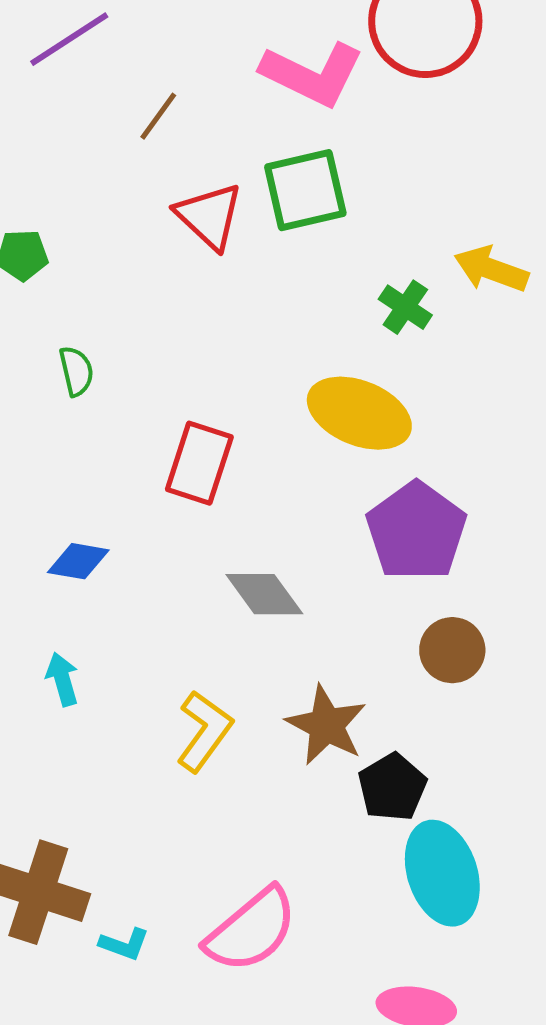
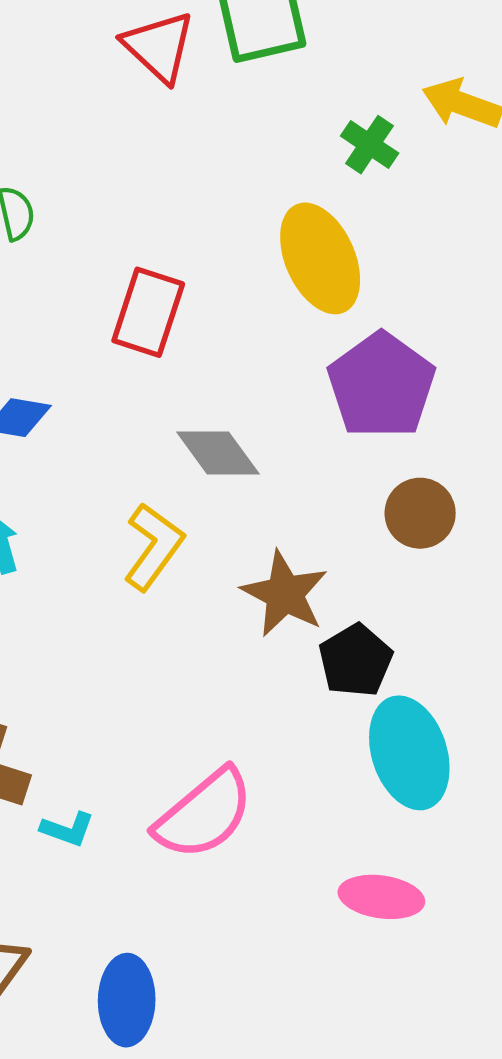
yellow ellipse: (359, 413) -> (320, 258), turned 44
yellow L-shape: (204, 731) -> (154, 547), moved

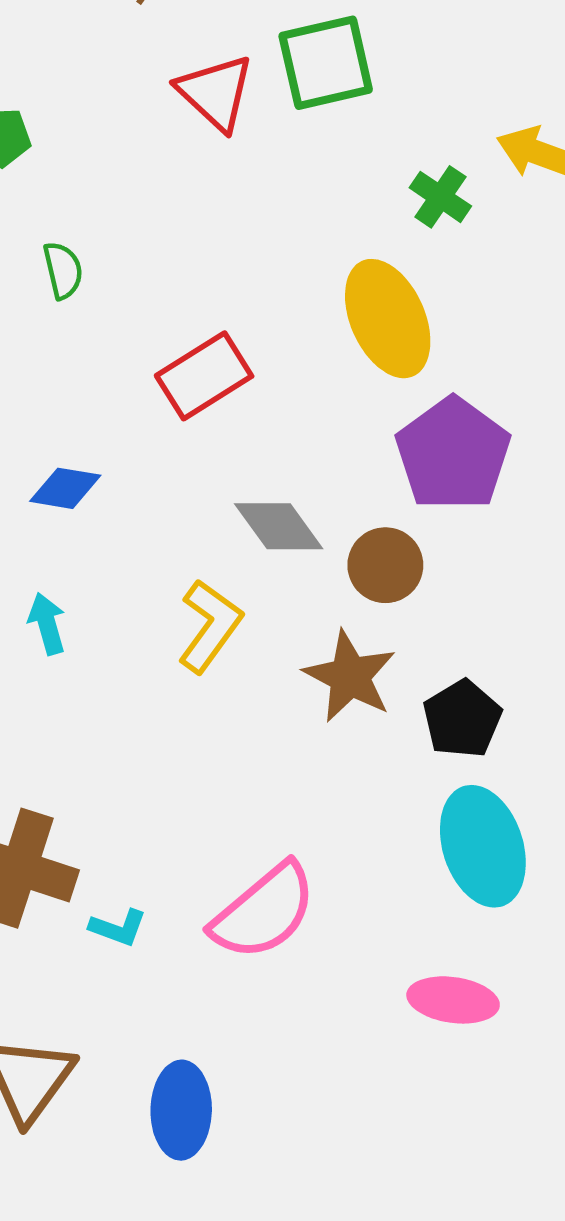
red rectangle: (148, 312) -> (204, 376), turned 40
brown circle: (420, 513) -> (385, 565), moved
black pentagon: (356, 660) -> (462, 719), moved

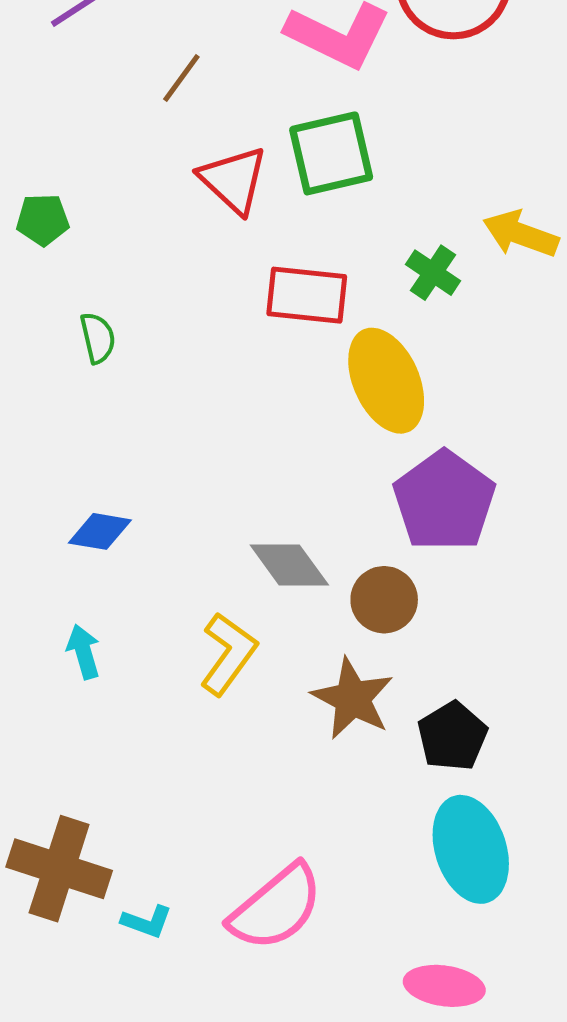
red rectangle: (204, 376) -> (307, 295), moved, turned 38

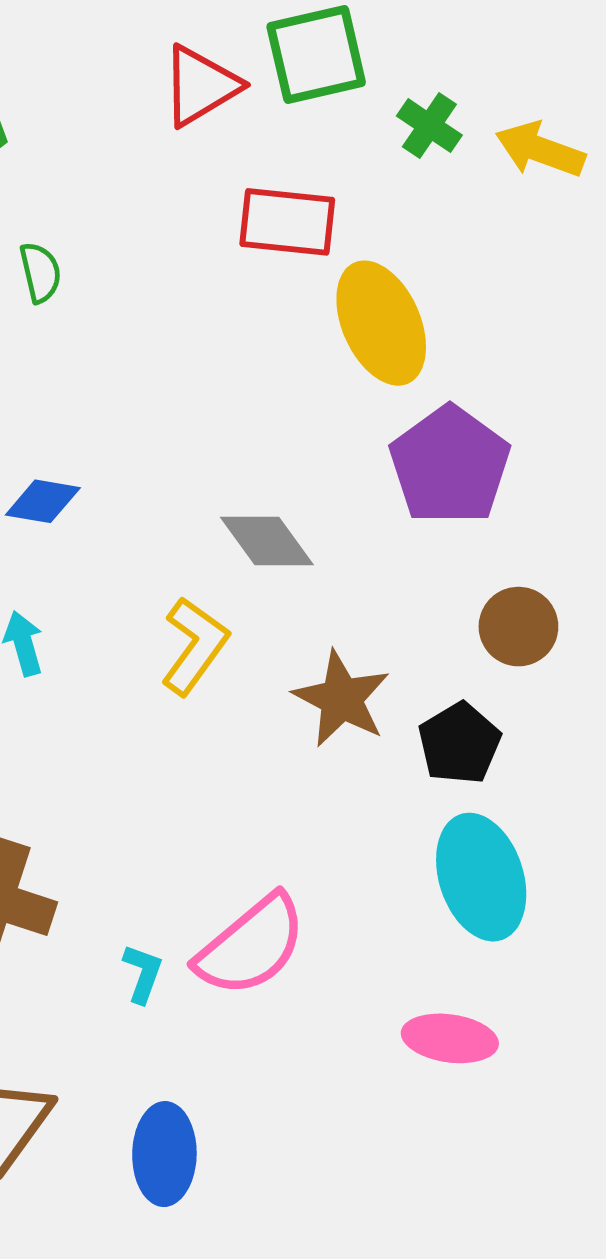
red triangle: (233, 180) -> (201, 86), turned 46
green cross: (433, 273) -> (429, 126), moved
brown circle: (384, 600) -> (518, 627), moved
cyan L-shape: (147, 922) -> (143, 973), moved, turned -90

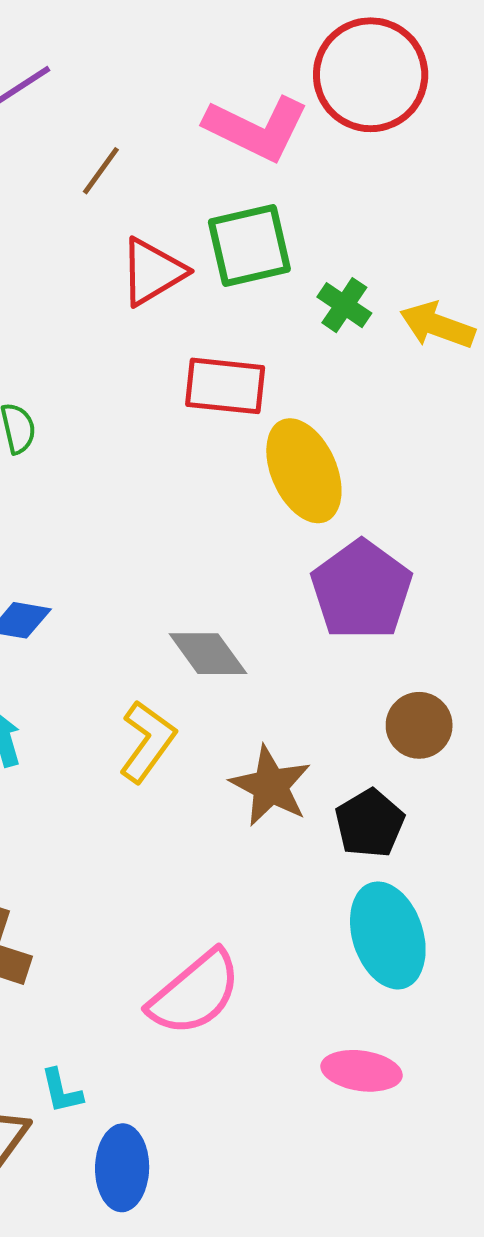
cyan L-shape: (143, 973) -> (61, 1091), moved, turned 147

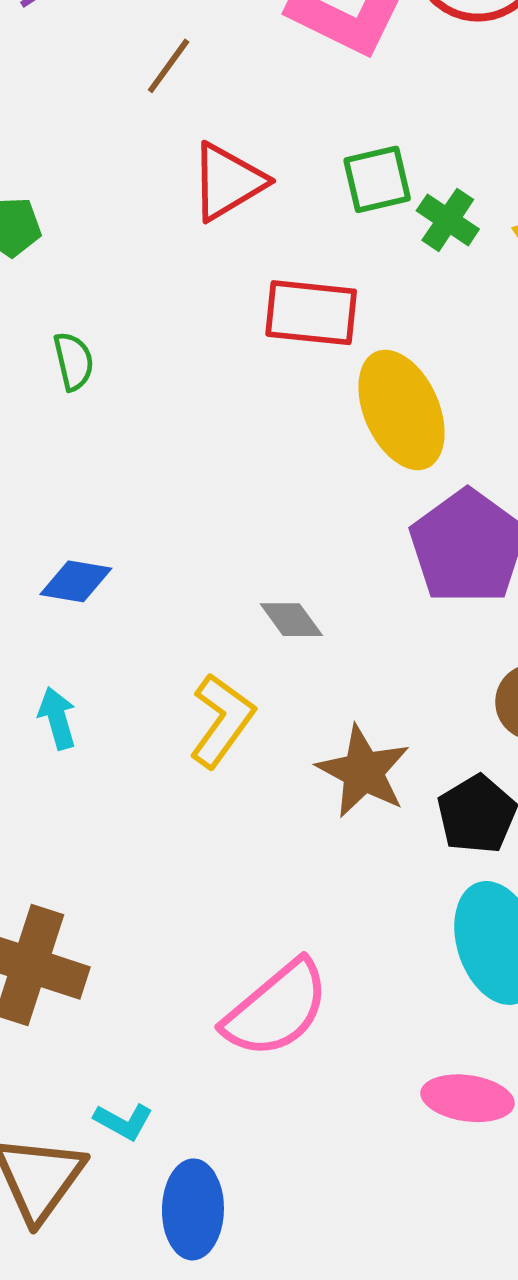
green square: (249, 245) -> (377, 179), moved, size x0.7
gray diamond: (208, 654) -> (291, 620), size x0.7
cyan L-shape: (61, 1091) -> (123, 1121), turned -48

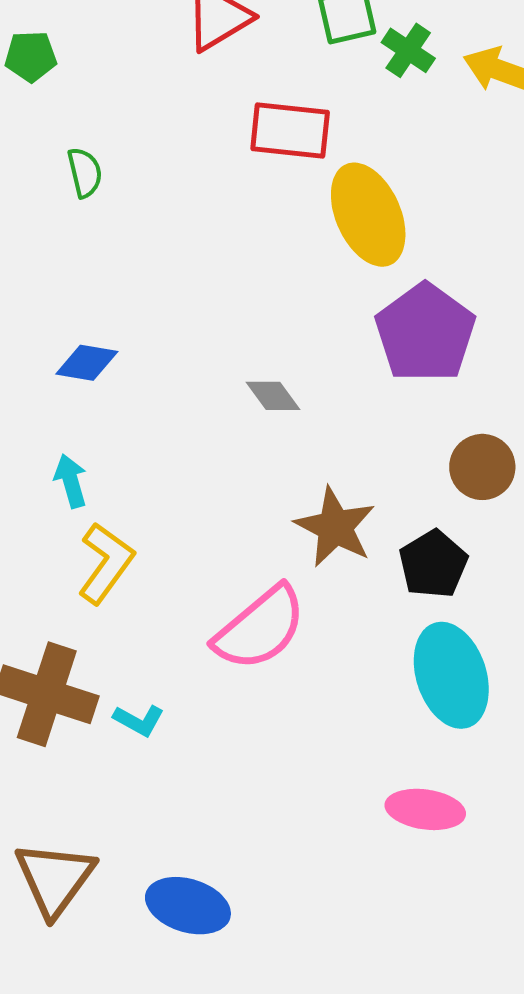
yellow L-shape: (222, 720) -> (106, 563), moved
pink semicircle: (276, 1009) -> (260, 628), moved
cyan L-shape: (123, 1121) -> (139, 720), moved
blue ellipse: (193, 1209) -> (188, 906), turned -74

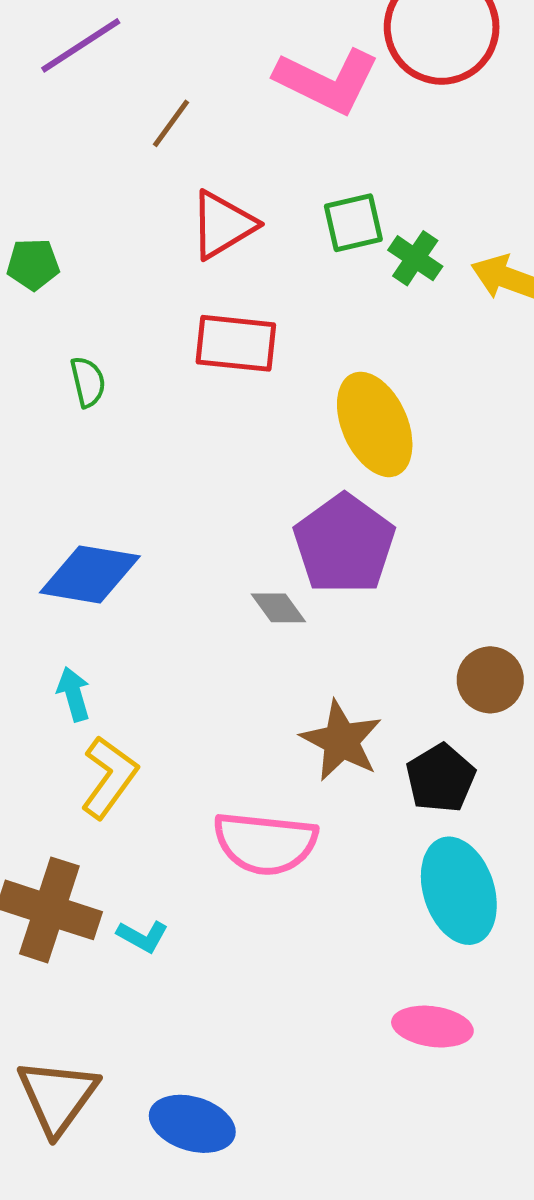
red rectangle: (290, 131) -> (236, 343), moved
purple pentagon: (425, 333) -> (344, 544), moved
blue diamond: (87, 363) -> (90, 574), size x1.6
pink semicircle: (260, 628) -> (265, 843), turned 46

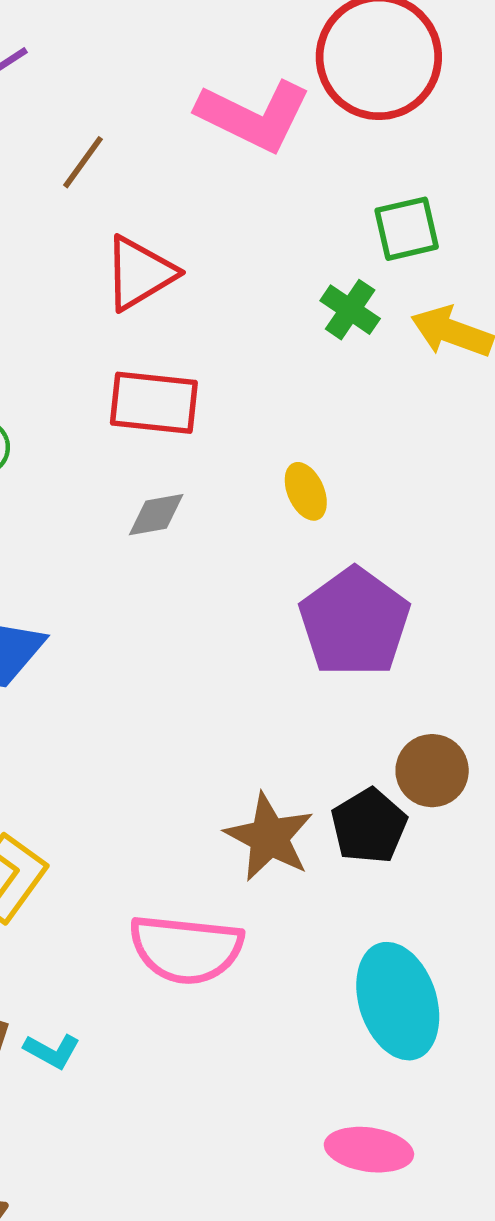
green square: (353, 223) -> (407, 229), moved
yellow ellipse: (375, 424) -> (306, 491), size x0.5
purple pentagon: (344, 544) -> (355, 622), moved
gray diamond: (278, 608) -> (156, 515), moved, turned -64
black pentagon: (441, 778) -> (369, 826), moved

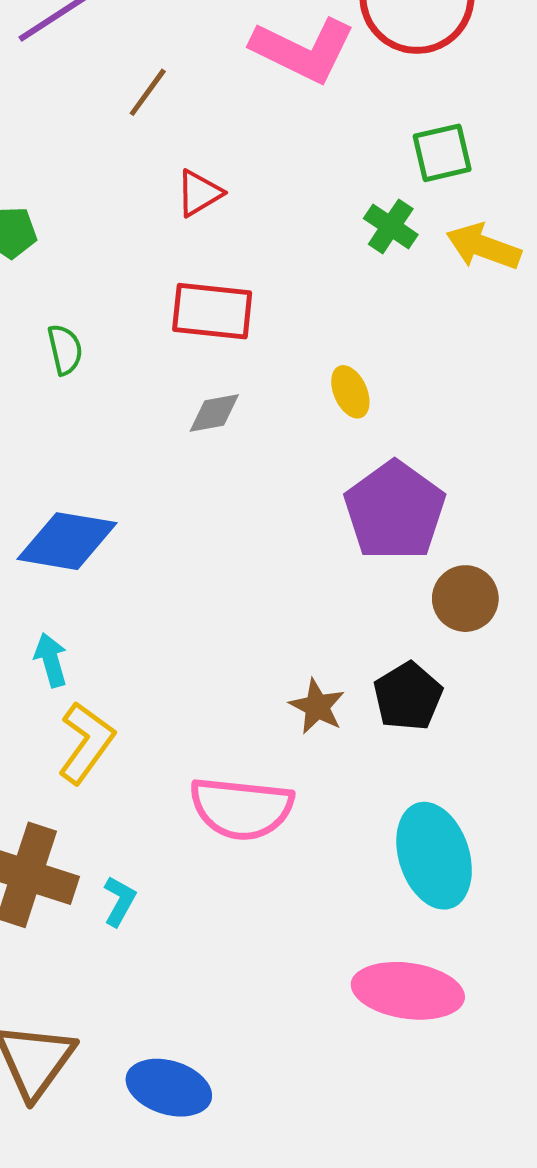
red triangle: (140, 273) -> (199, 193), size x0.7
brown circle: (432, 771) -> (465, 599), moved
brown star: (269, 837) -> (317, 706), size x0.7
cyan L-shape: (52, 1051) -> (119, 901), turned -90
pink ellipse: (369, 1150) -> (408, 991), size x1.4

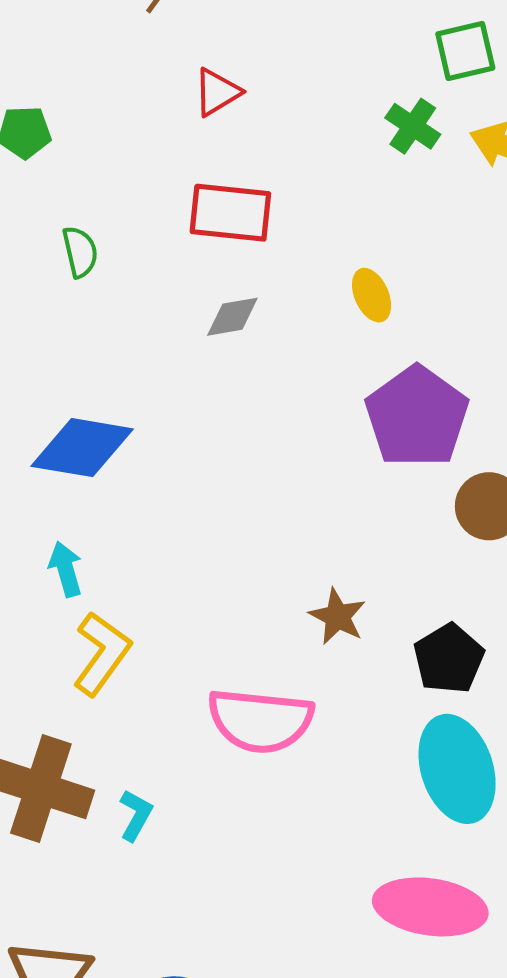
black pentagon: (408, 696) -> (449, 659), moved

